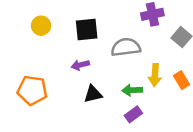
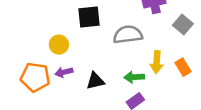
yellow circle: (41, 26) -> (59, 45), moved
purple arrow: (80, 65) -> (64, 72), moved

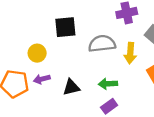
yellow arrow: (157, 62) -> (130, 53), moved

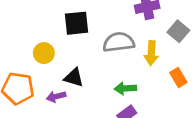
purple arrow: (42, 79) -> (56, 97), moved
black triangle: (71, 87) -> (74, 78), moved, turned 30

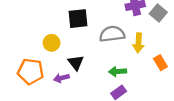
gray square: (178, 31) -> (158, 13), moved
black triangle: (74, 78) -> (76, 63), turned 35

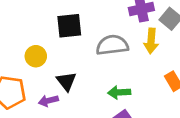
yellow arrow: (138, 43) -> (151, 41), moved

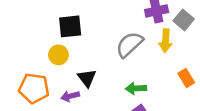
black square: (69, 26) -> (70, 26), moved
gray semicircle: (112, 45) -> (129, 45), turned -36

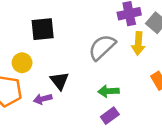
yellow circle: (58, 55) -> (22, 63), moved

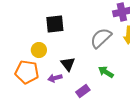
green arrow: (109, 91) -> (106, 72), turned 35
purple rectangle: (110, 116) -> (83, 91), moved

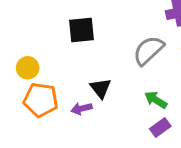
yellow circle: (39, 50) -> (28, 68), moved
purple rectangle: (83, 91) -> (160, 128), moved

